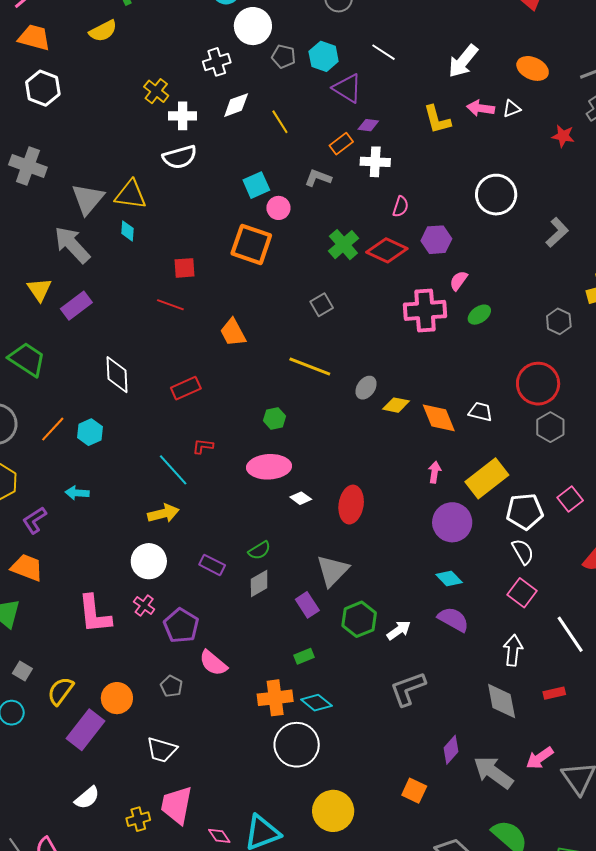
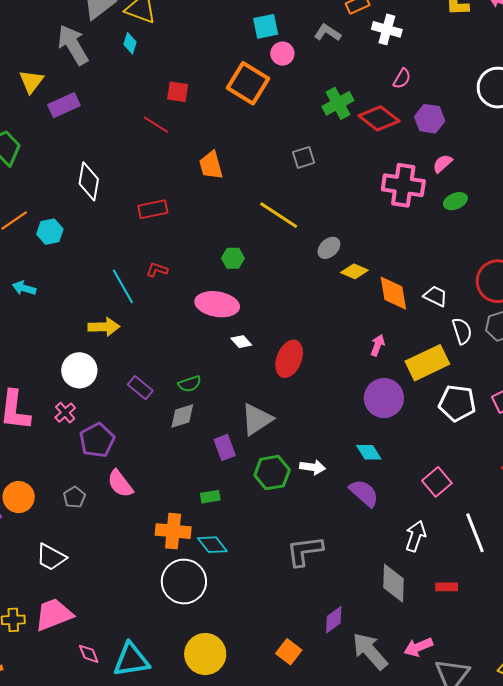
white semicircle: (523, 552) -> (462, 331), moved
white arrow: (399, 630) -> (313, 467), moved, turned 30
pink trapezoid: (177, 805) -> (54, 614), turned 45

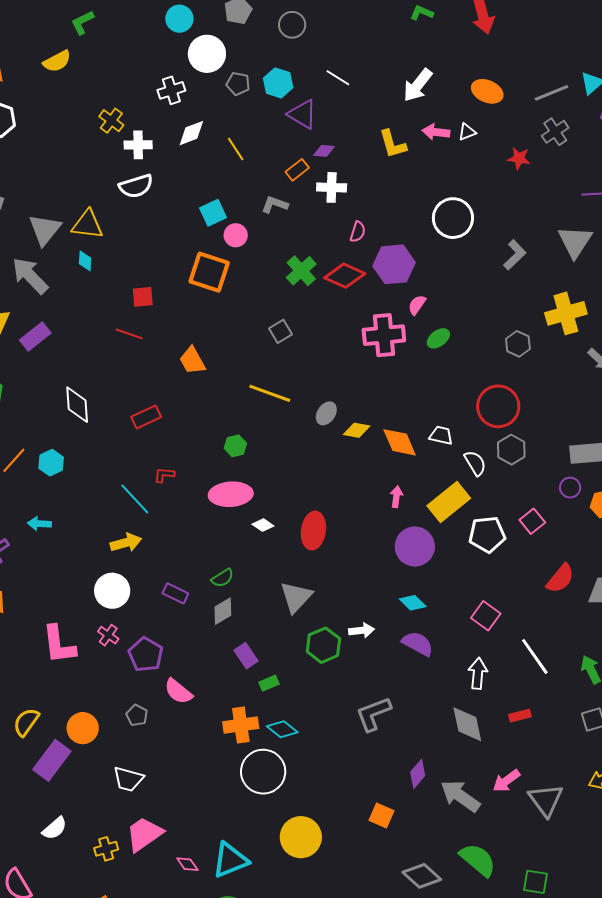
purple hexagon: (430, 119) -> (394, 264), size x1.4
purple rectangle: (225, 447) -> (246, 656), moved

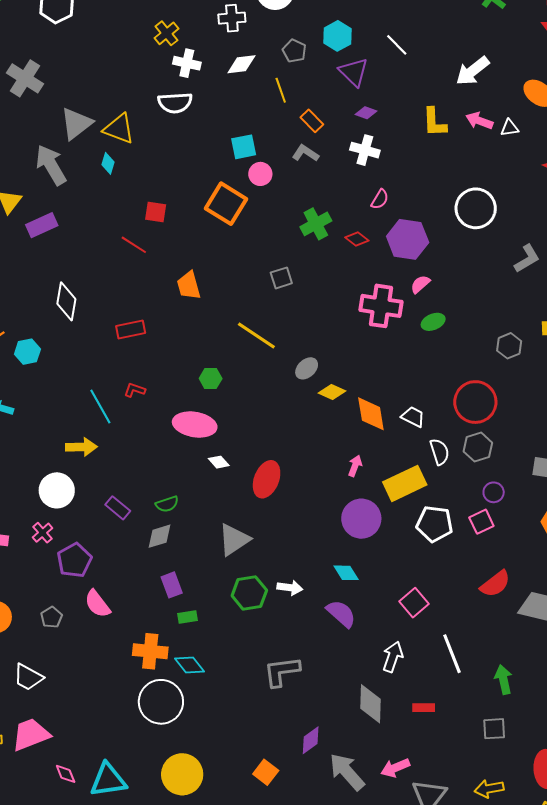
gray pentagon: (238, 84) -> (294, 51), moved
orange rectangle: (297, 170) -> (312, 121), moved, turned 70
red diamond: (345, 276) -> (357, 239), size x0.6
purple circle: (570, 488) -> (494, 492), moved

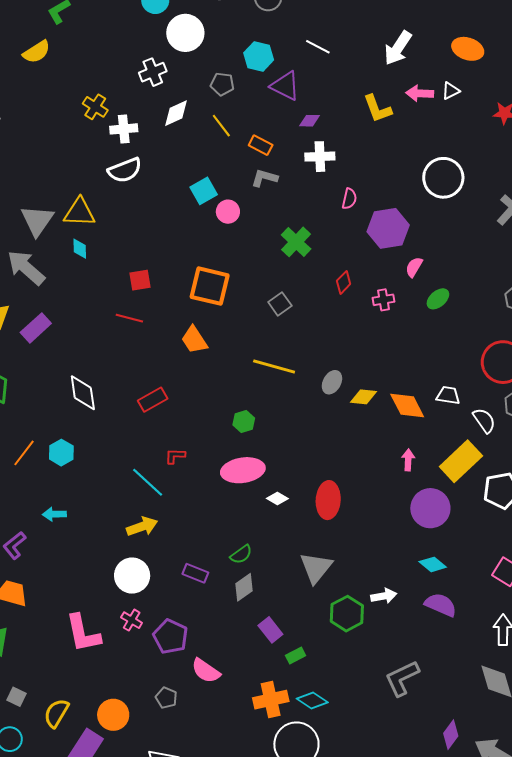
orange square: (226, 204) -> (210, 286), moved
red diamond: (357, 239) -> (344, 282), moved, turned -65
pink cross: (381, 306) -> (383, 300), size x0.5

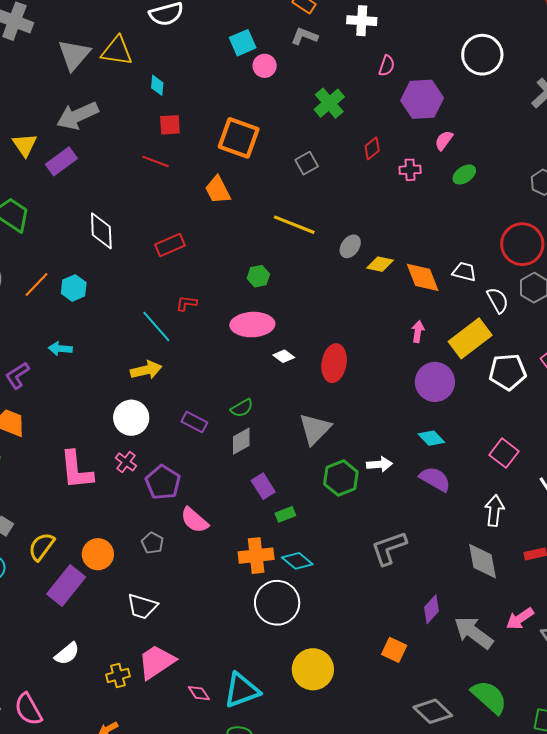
cyan diamond: (80, 249) -> (157, 85), moved
gray arrow: (26, 268) -> (77, 116), moved, turned -72

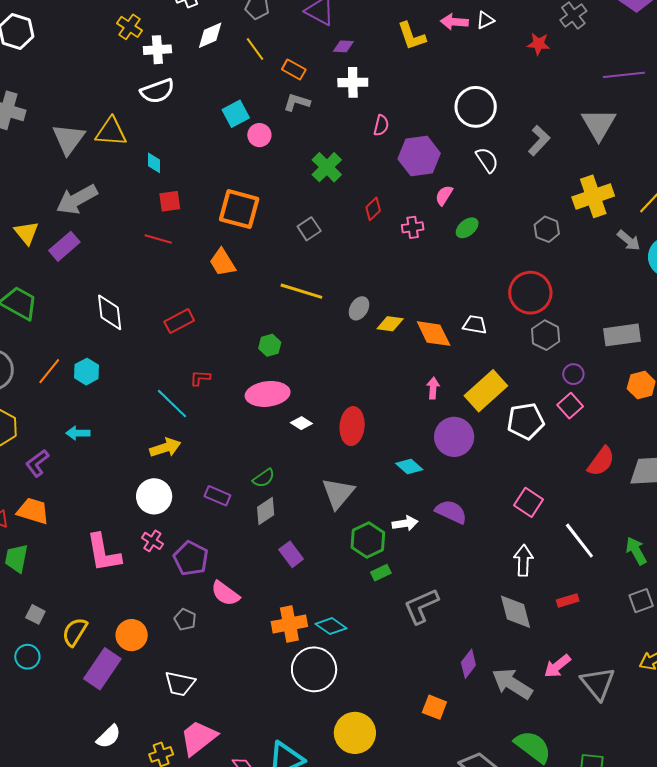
white semicircle: (498, 300) -> (487, 160), moved
cyan diamond: (431, 438) -> (409, 466), moved
purple semicircle: (435, 479) -> (451, 512), moved
green rectangle: (285, 514) -> (381, 573), moved

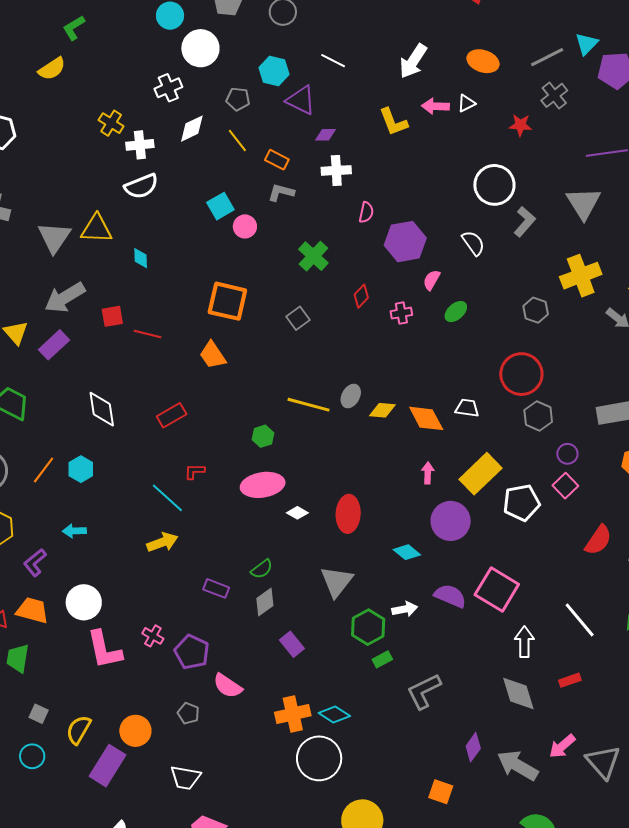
white circle: (476, 107) -> (494, 185), moved
red square: (170, 201) -> (112, 316), moved
yellow line: (301, 291) -> (309, 405), moved
white circle: (154, 496) -> (84, 602), moved
pink square: (529, 502) -> (497, 590), moved, size x1.5

